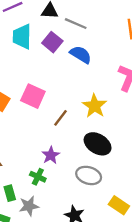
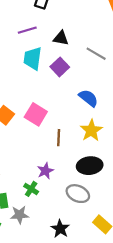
gray line: (76, 24) -> (96, 54), moved
blue semicircle: (81, 55) -> (88, 98), moved
brown line: (61, 118) -> (59, 138), turned -42
black ellipse: (98, 144) -> (90, 166), turned -45

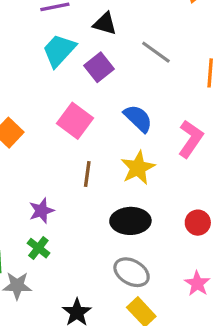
cyan trapezoid: (33, 58) -> (59, 50), turned 30
pink square: (36, 114) -> (75, 121), moved
purple star: (45, 171) -> (41, 211), moved
gray ellipse: (78, 194) -> (132, 272), moved

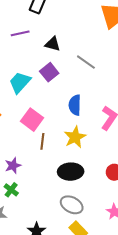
cyan trapezoid: (59, 50) -> (20, 82), moved
blue semicircle: (138, 118) -> (75, 105), turned -132
pink square: (75, 121) -> (32, 120), moved

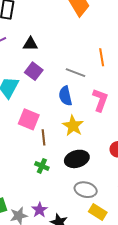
gray line: (86, 62) -> (76, 73), moved
purple star: (13, 166) -> (40, 210), moved
green cross: (11, 190) -> (42, 166), moved

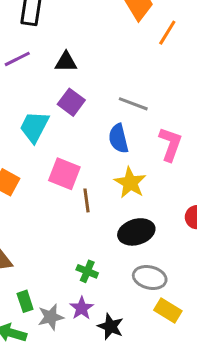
orange line: (102, 57) -> (167, 33), moved, turned 42
green cross: (42, 166) -> (87, 271), moved

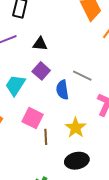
blue semicircle: (118, 138) -> (62, 90), moved

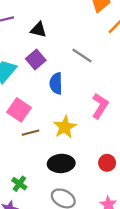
gray line: (82, 76) -> (82, 56), moved
brown line: (46, 137) -> (31, 133), turned 70

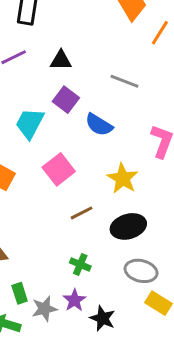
blue semicircle: (56, 83) -> (99, 125), turned -45
pink square: (19, 110) -> (59, 169), turned 30
brown line: (31, 133) -> (82, 213), moved

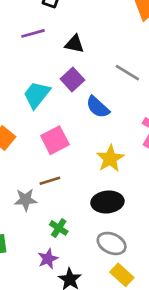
brown line: (82, 213) -> (50, 181), moved
gray star: (44, 309) -> (26, 200), moved

